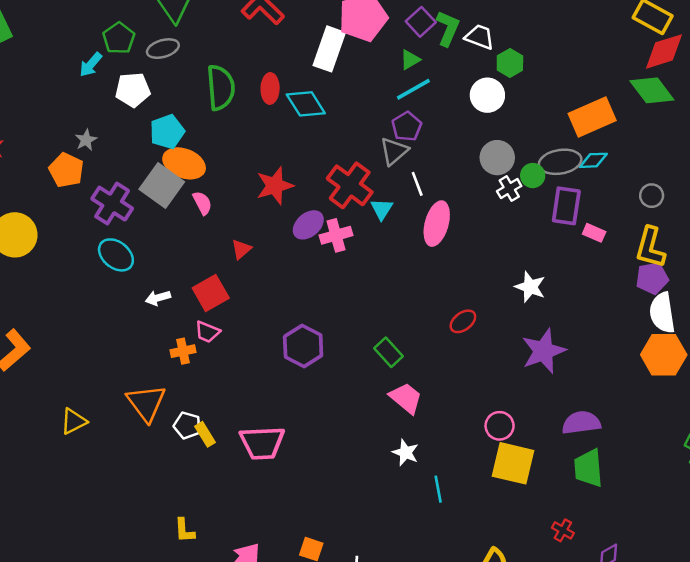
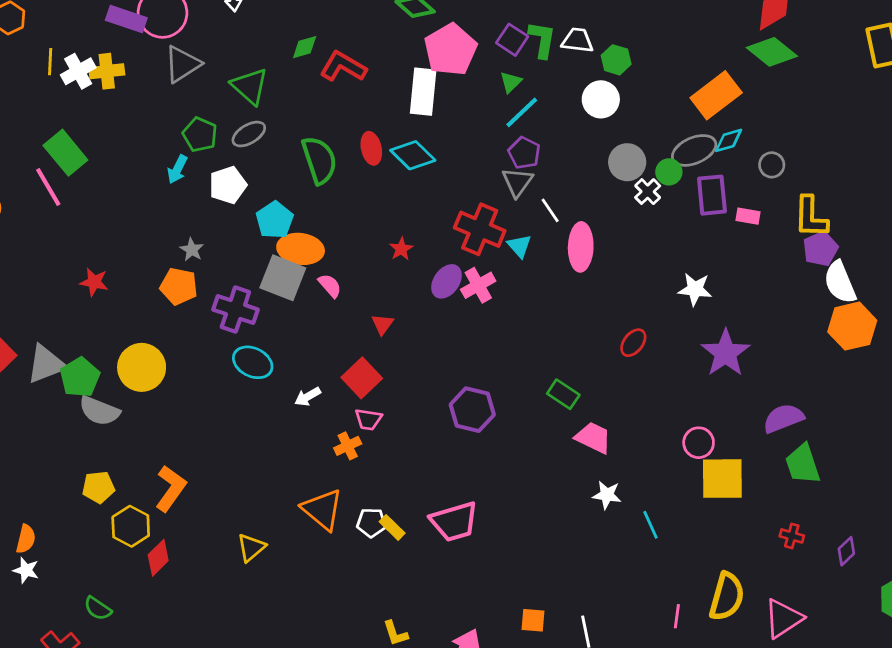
red star: (275, 186) -> (401, 249), size x0.6
gray circle: (652, 196) -> (772, 165), moved

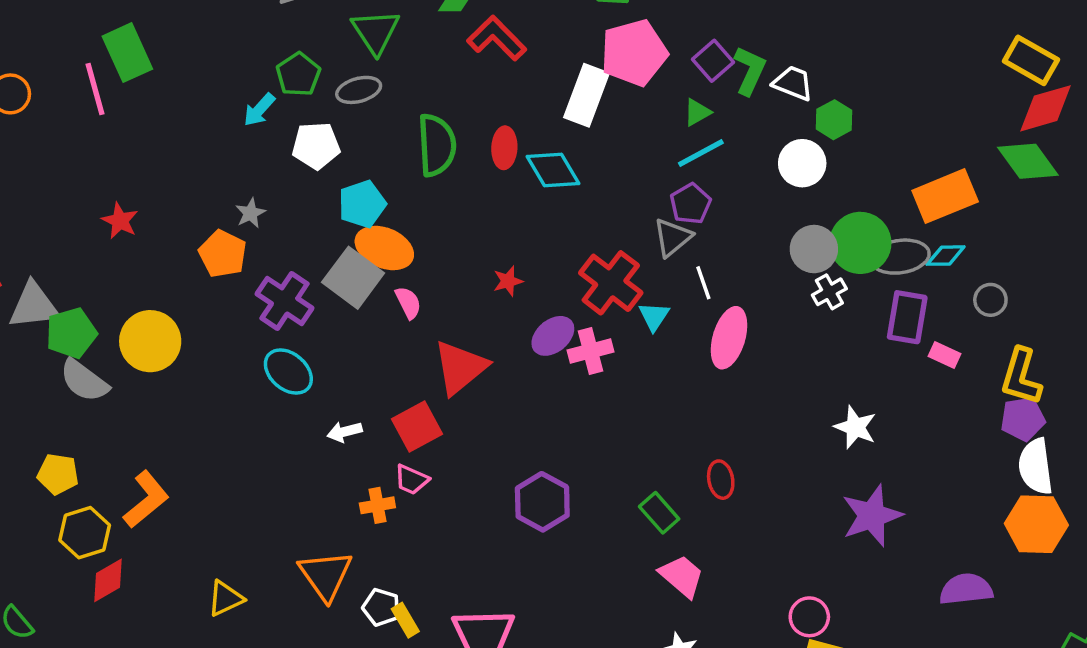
green circle: (669, 172) -> (860, 243), moved, size x1.8
red triangle: (382, 324) -> (460, 367), size x2.0
red ellipse: (633, 343) -> (721, 480), moved, turned -64
purple semicircle: (783, 418) -> (966, 589), moved

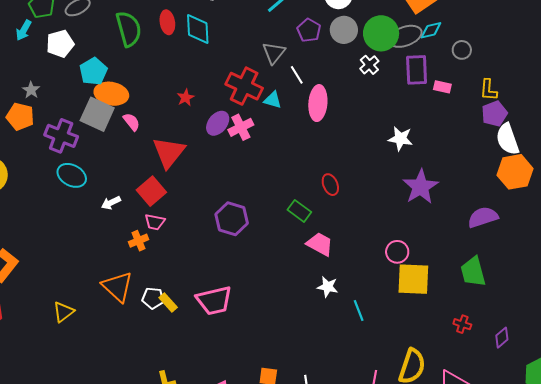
cyan diamond: (553, 170) -> (198, 29), turned 40
purple pentagon: (691, 204) -> (309, 30), moved
gray circle: (814, 249) -> (344, 30), moved
cyan triangle: (654, 316) -> (273, 100), turned -36
yellow L-shape: (1021, 377) -> (489, 90), size x0.7

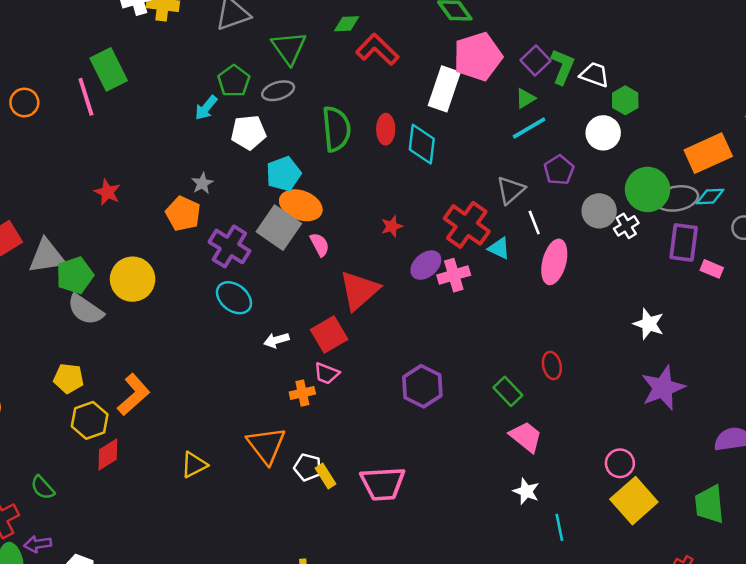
gray circle: (344, 30) -> (599, 211), moved
yellow square: (413, 279) -> (634, 501), turned 36

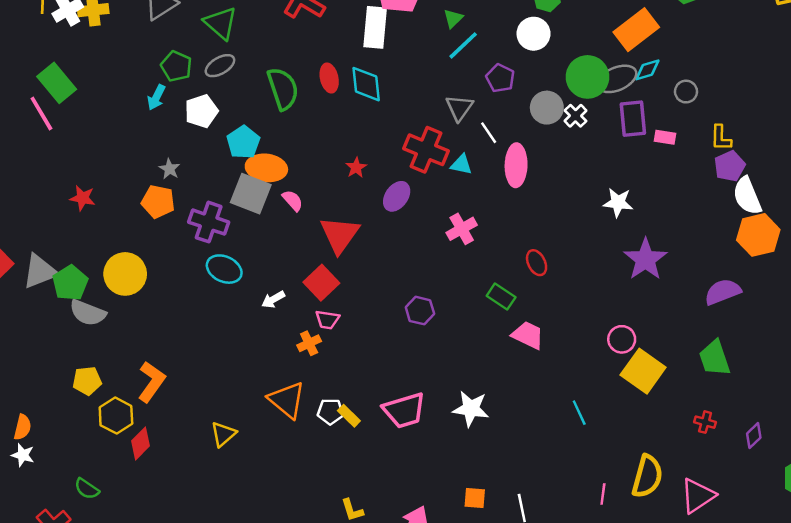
pink cross: (454, 275) -> (462, 229), moved
purple hexagon: (422, 386) -> (420, 311), size x0.7
white star: (526, 491) -> (471, 409), moved, size x1.4

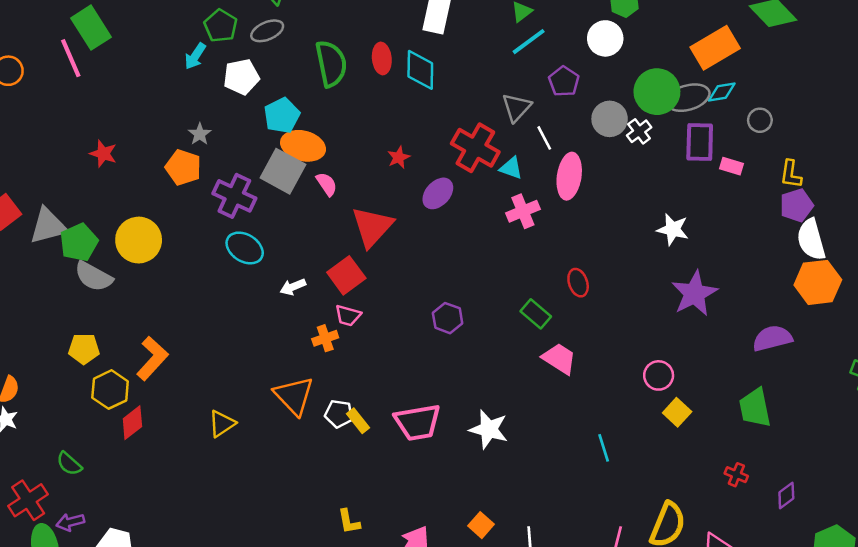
pink cross: (462, 229) -> (523, 211), moved
yellow square: (643, 371) -> (677, 412), size x0.6
orange square: (475, 498) -> (481, 525), turned 30

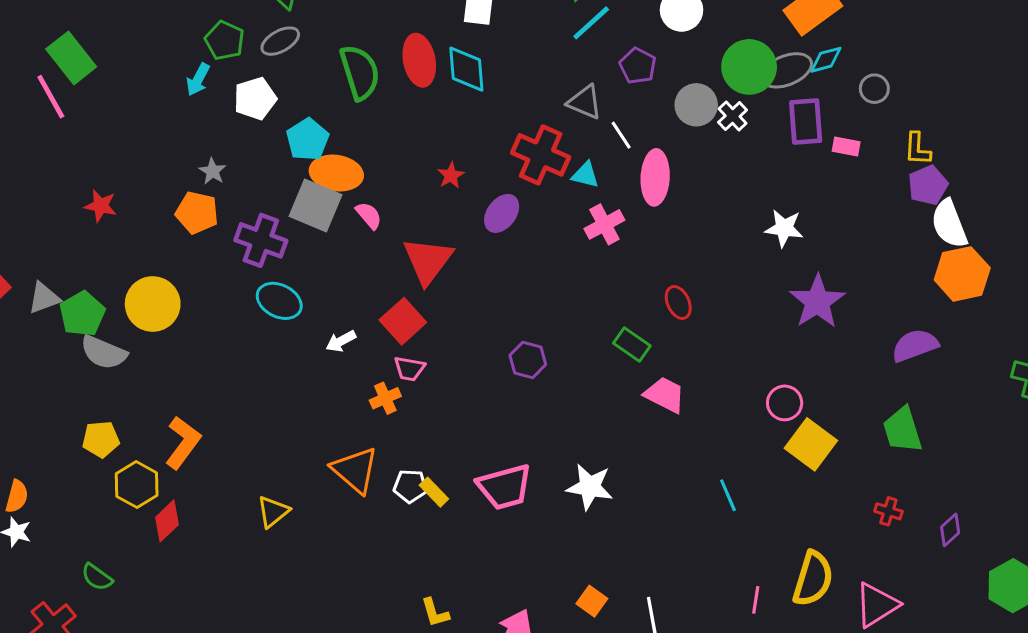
red ellipse: (382, 58) -> (419, 60), size x1.4
gray triangle: (517, 107) -> (585, 102), turned -44
gray triangle: (48, 226) -> (44, 298), size x0.7
yellow square: (677, 412) -> (811, 444), size x1.5

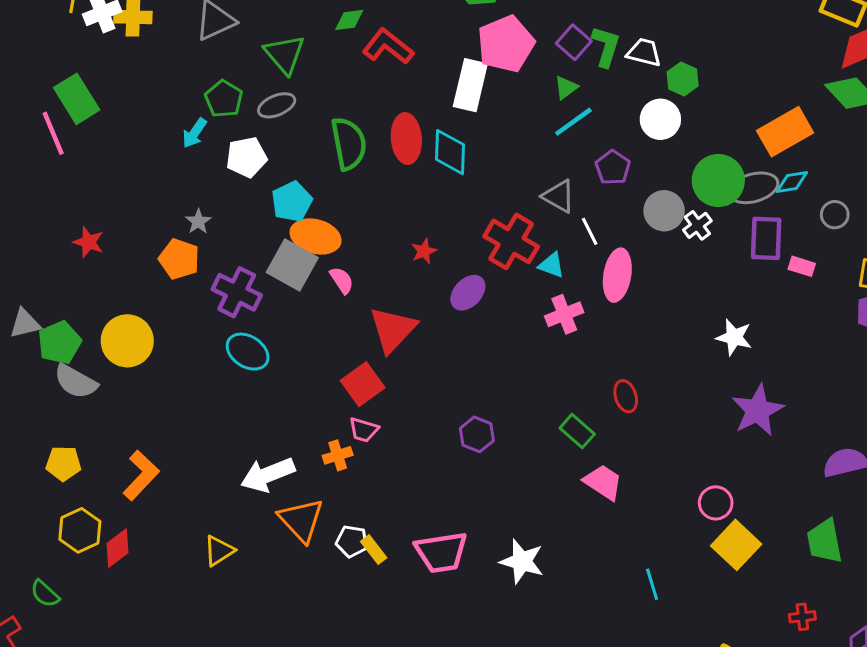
white arrow: (341, 341) -> (268, 475), moved, size x1.8
yellow hexagon: (137, 485) -> (80, 530), moved
red cross: (888, 511) -> (802, 617), turned -30

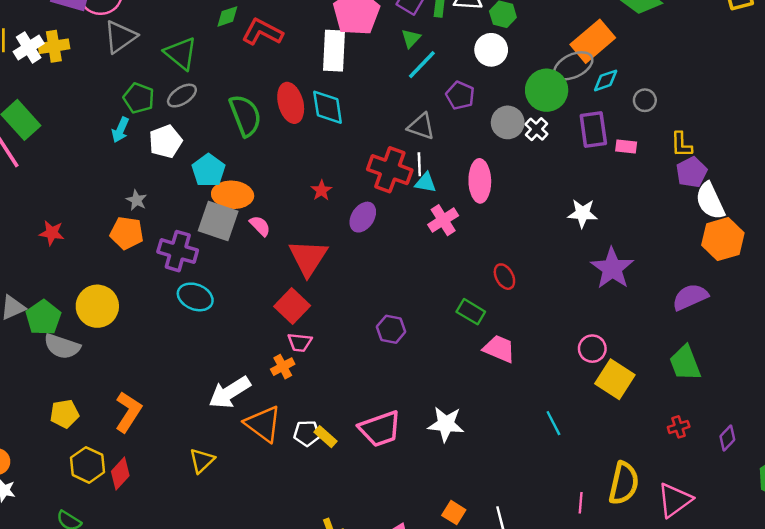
gray ellipse: (753, 188) -> (573, 66), moved
white line: (590, 231) -> (419, 164), moved, turned 35

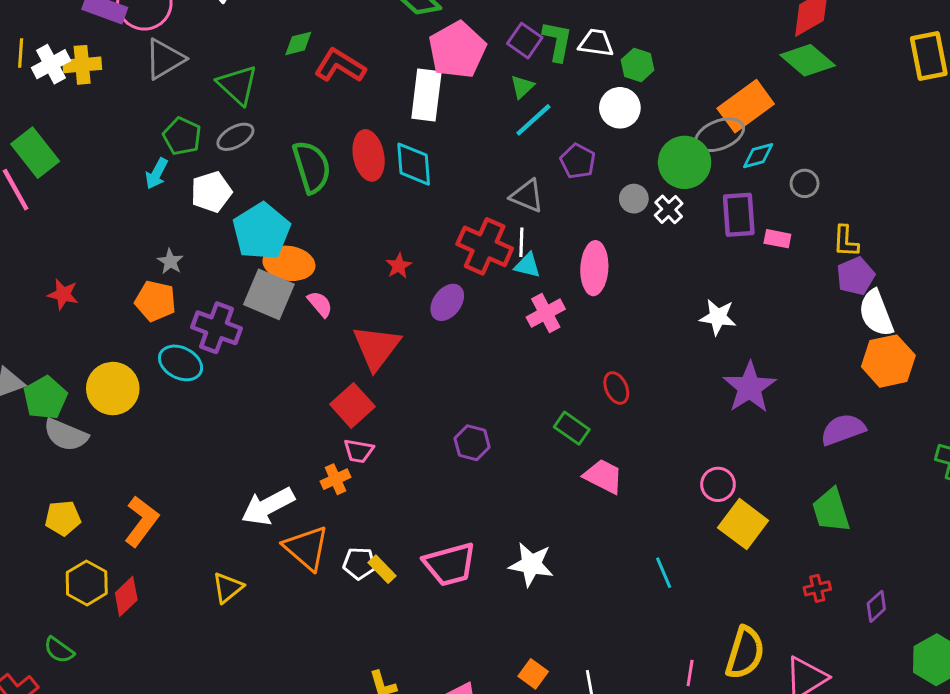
gray circle: (508, 122) -> (634, 199), size x0.7
cyan pentagon: (208, 170) -> (261, 231), size x1.4
cyan ellipse: (195, 297) -> (181, 363), moved

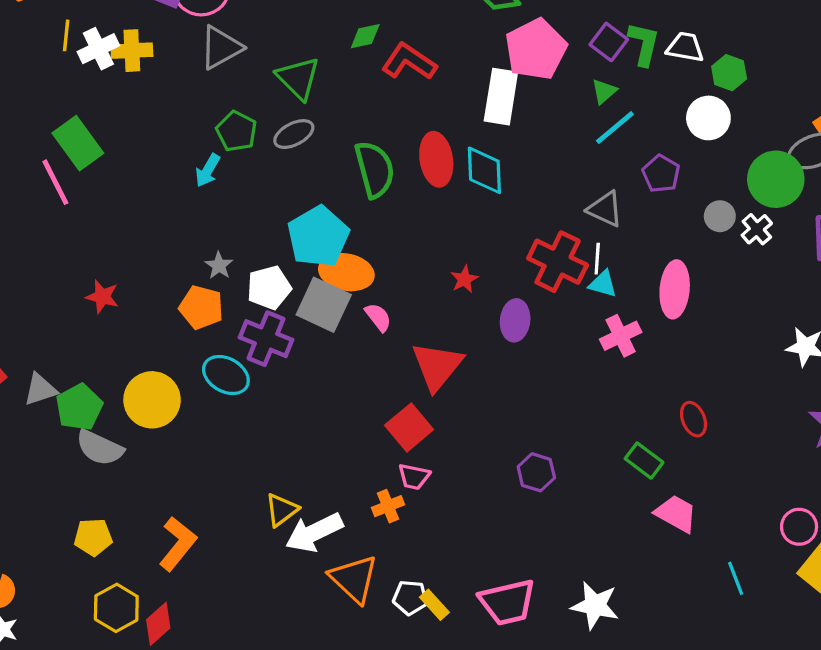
white pentagon: (211, 192) -> (269, 288), moved
purple ellipse: (447, 302) -> (515, 320), turned -33
cyan line: (664, 573) -> (736, 578), moved
yellow triangle: (228, 588) -> (282, 510), moved

